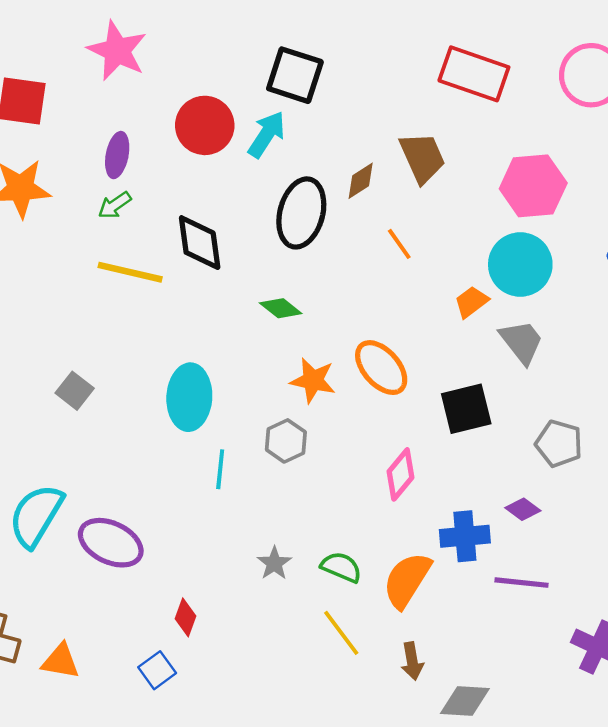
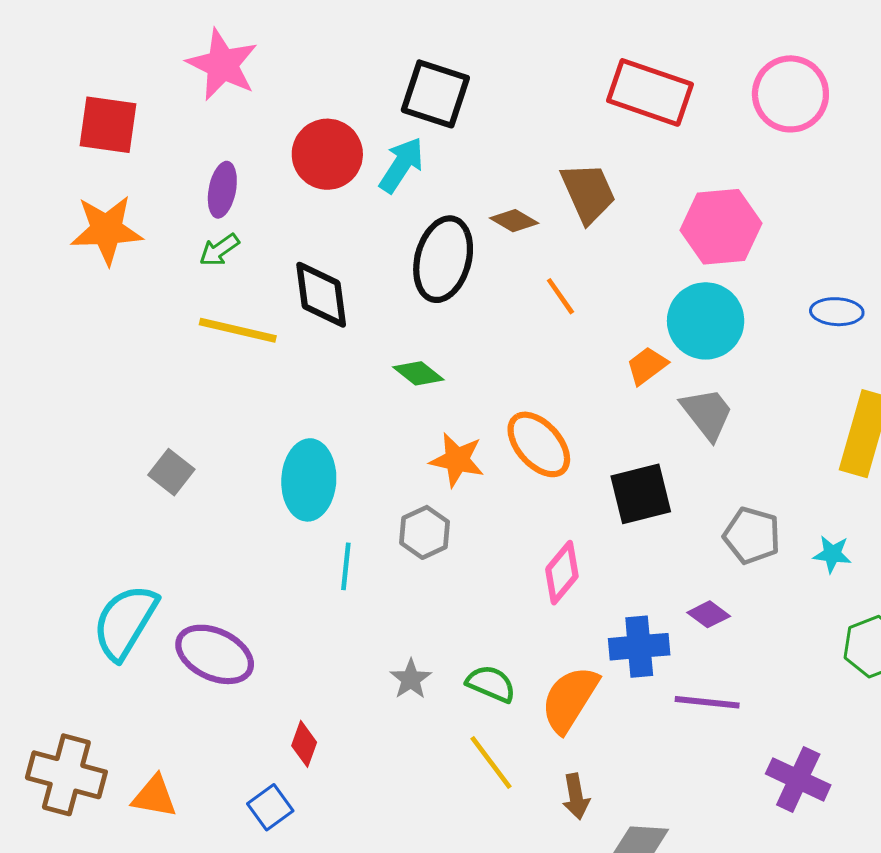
brown diamond: (361, 181) -> (514, 221), turned 63

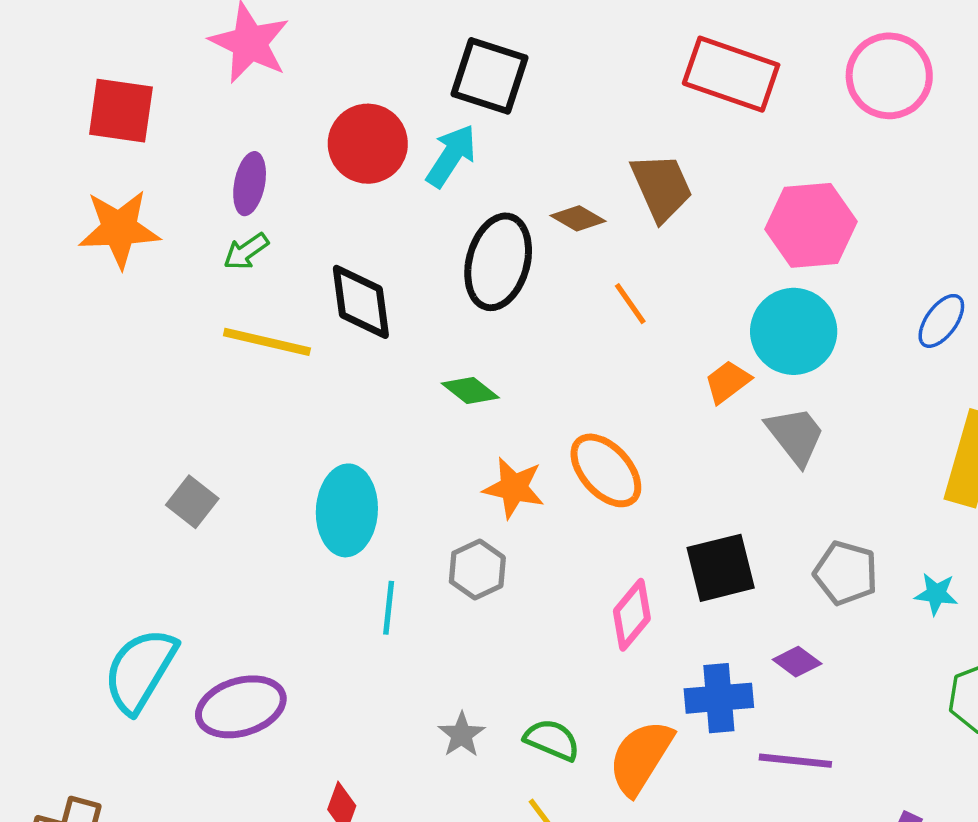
blue ellipse: (837, 312) -> (941, 321), turned -57
black square: (641, 494) -> (721, 568), moved
purple ellipse: (215, 654) -> (241, 707), turned -42

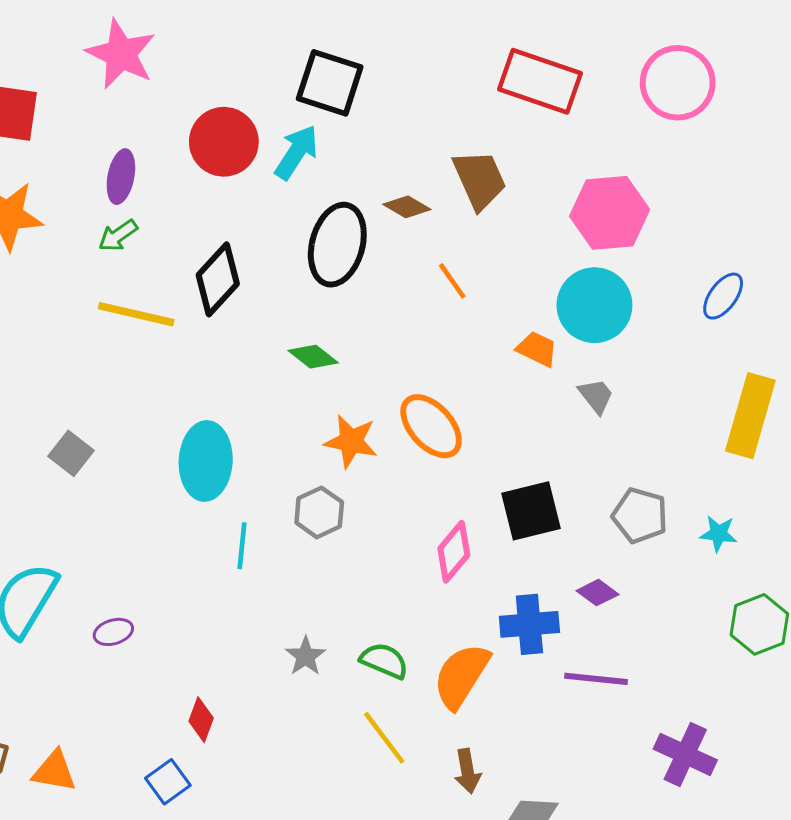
black diamond: (361, 302) -> (218, 279), turned 50
orange trapezoid: (728, 382) -> (537, 349), turned 63
gray trapezoid: (795, 436) -> (596, 396), size x0.7
purple ellipse: (241, 707) -> (113, 632), size x0.5

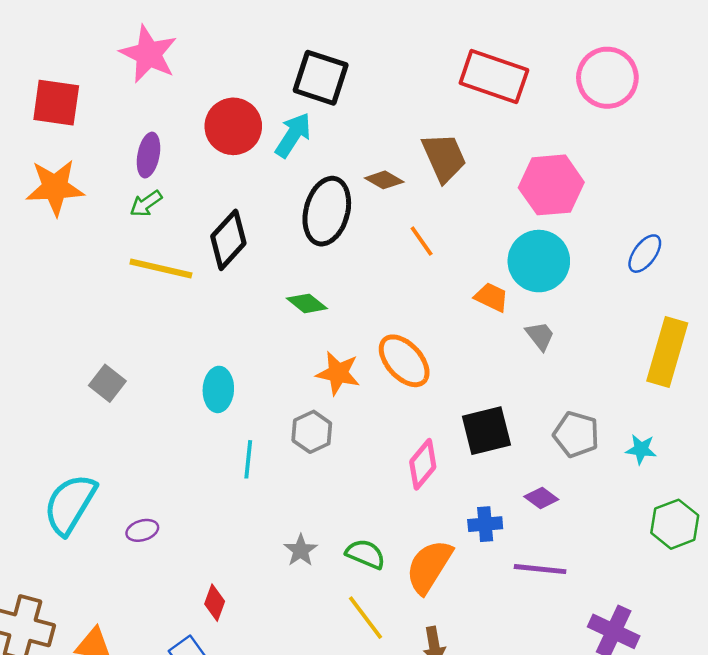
cyan ellipse: (206, 461) -> (218, 389), size x0.7
blue cross: (529, 624) -> (485, 524), size x0.7

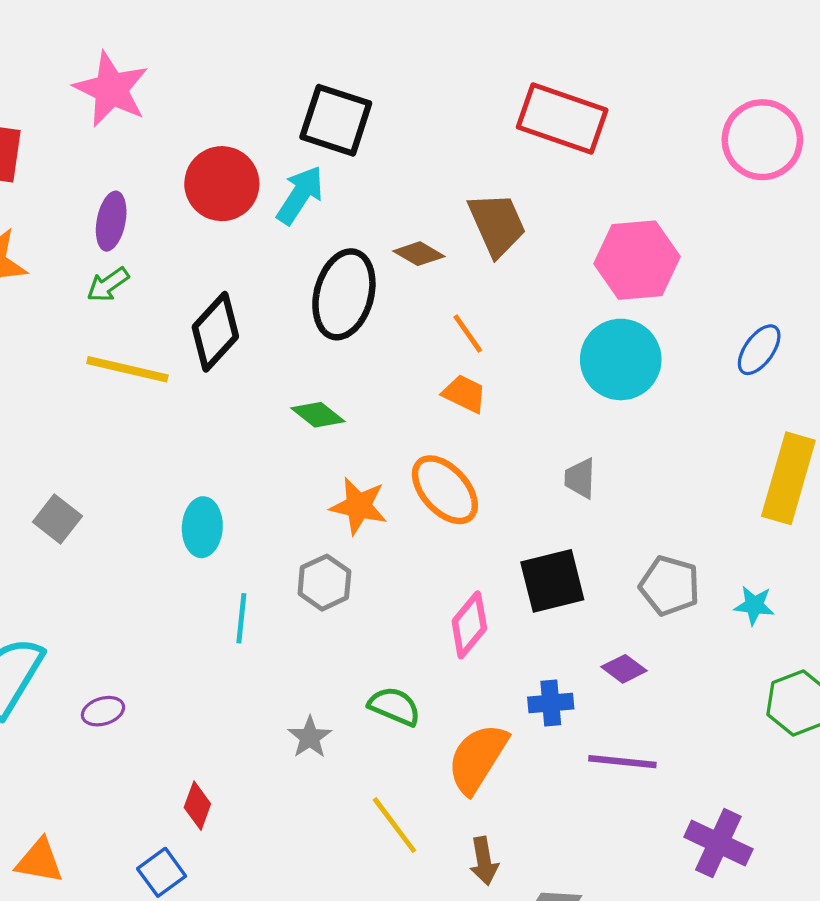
pink circle: (607, 78) -> (762, 140), moved
orange trapezoid: (491, 297) -> (464, 394), moved
gray trapezoid: (540, 336) -> (580, 478), moved, turned -140
green semicircle: (365, 554) -> (394, 706), moved

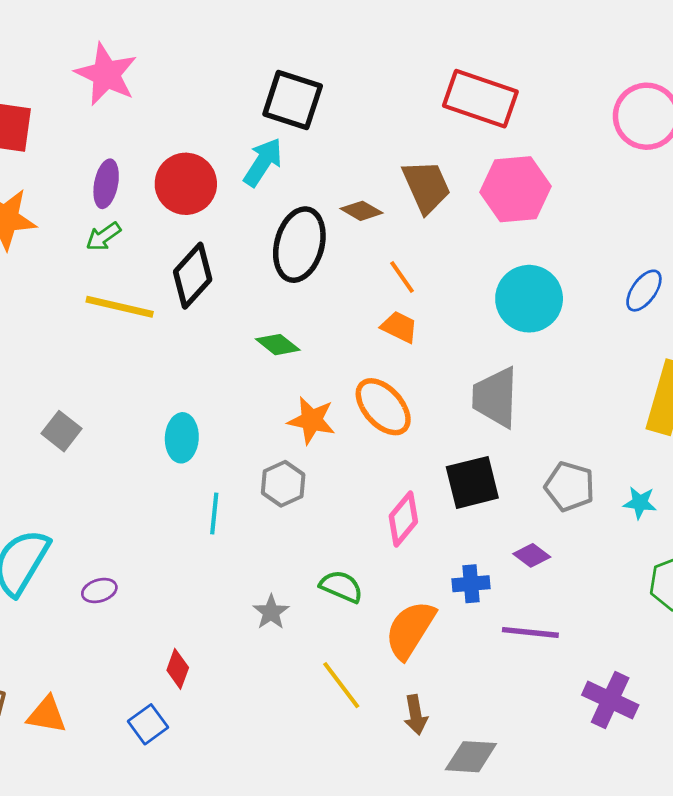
red circle: (222, 184) -> (186, 184), moved
pink hexagon: (637, 260) -> (516, 189), moved
gray trapezoid: (580, 478) -> (495, 397), size x1.8

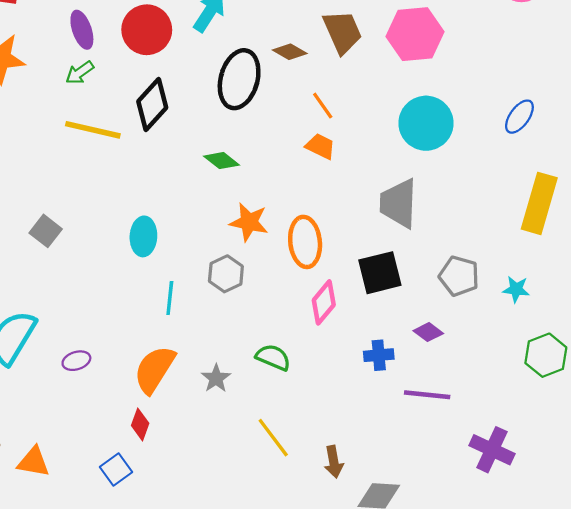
purple ellipse: (106, 184) -> (82, 30), turned -30
orange ellipse: (383, 407) -> (305, 242), moved, turned 36
orange semicircle: (410, 630) -> (154, 369), moved

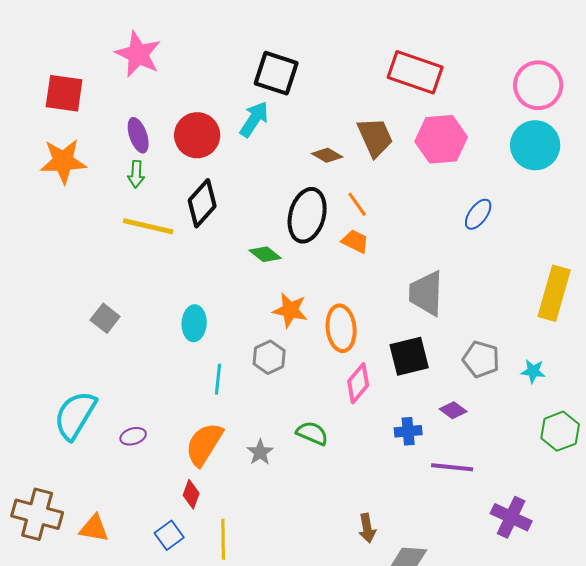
green arrow: (80, 73) -> (136, 174), turned -52
black ellipse: (239, 79) -> (307, 215), moved
blue ellipse: (519, 117) -> (478, 214), moved
cyan circle: (426, 123) -> (535, 145), moved
yellow line: (273, 438) -> (223, 539), moved, turned 36

